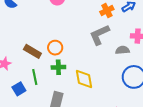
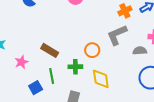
orange circle: (55, 48) -> (92, 50), moved

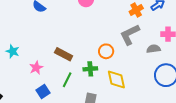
green line: (52, 76) -> (67, 80), turned 42
blue square: (36, 88) -> (43, 91), moved

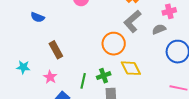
orange circle: (106, 51) -> (114, 44), size x1.5
brown rectangle: (64, 54) -> (56, 50), moved, turned 48
green cross: (90, 69) -> (104, 76), moved

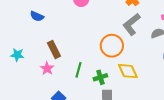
cyan star: (23, 67) -> (17, 55), moved
pink star: (50, 77) -> (47, 68), moved
green line: (83, 81) -> (78, 70), moved

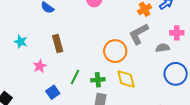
pink star: (47, 68) -> (40, 66), moved
green line: (78, 70) -> (75, 77), moved

